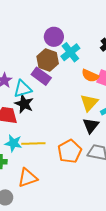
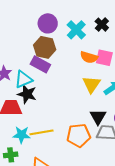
cyan cross: (70, 52) -> (76, 30), moved
black triangle: (91, 126) -> (98, 117), moved
orange pentagon: (70, 151) -> (79, 135), turned 30

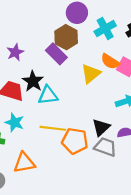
cyan triangle: (23, 79) -> (48, 95), moved
yellow triangle: (91, 84) -> (91, 74), moved
yellow line: (42, 132) -> (53, 128), moved

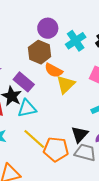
purple rectangle: (56, 54) -> (24, 82), moved
orange semicircle: (110, 61) -> (54, 70), moved
yellow line: (53, 128) -> (34, 139), turned 40

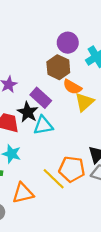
yellow line: (34, 139) -> (54, 179), moved

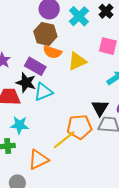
orange semicircle: (72, 87) -> (52, 52), moved
yellow triangle: (84, 102) -> (77, 61), turned 30
yellow line: (54, 179) -> (64, 140), turned -70

